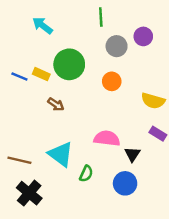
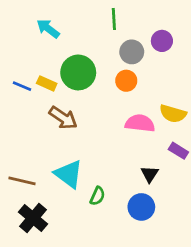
orange circle: (112, 81) -> (126, 81), moved
brown arrow: (56, 104) -> (63, 118), size x1.5
pink semicircle: (107, 138) -> (140, 123), moved

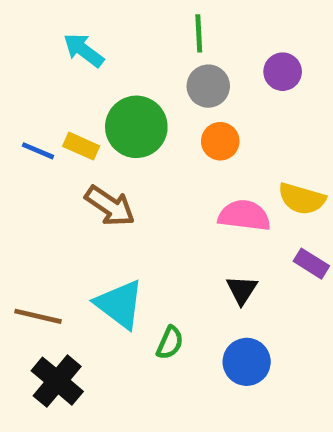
gray circle: (132, 52) -> (208, 86), moved
black triangle: (150, 174) -> (242, 290), moved

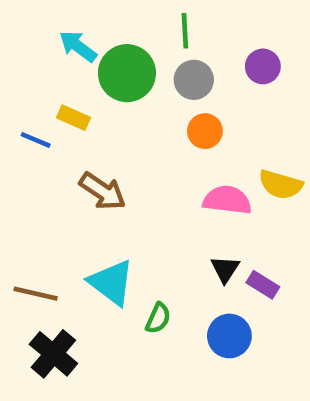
green circle: (136, 127) -> (127, 73), moved
yellow rectangle: (81, 146) -> (73, 118), moved
purple rectangle: (311, 264) -> (263, 285), moved

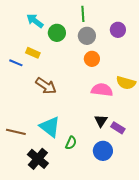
green circle: (127, 73) -> (57, 33), size x0.7
black cross: (53, 354) -> (38, 159), moved

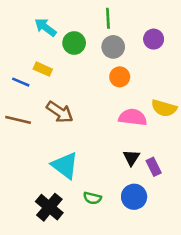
purple rectangle: (118, 128) -> (154, 167), turned 32
brown line: (16, 132) -> (18, 120), moved
green semicircle: (71, 143) -> (92, 198), moved, turned 80

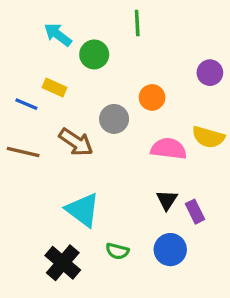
purple circle: (154, 39) -> (210, 73), moved
gray circle: (113, 47) -> (114, 119), moved

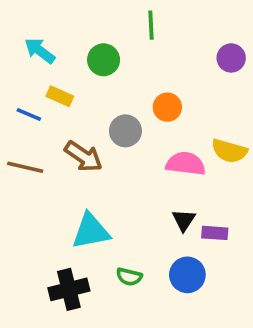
cyan arrow: (58, 35) -> (40, 51), moved
purple circle: (210, 73) -> (231, 58), moved
cyan triangle: (83, 210) -> (91, 231), turned -48
purple rectangle: (195, 212) -> (215, 233), turned -60
black cross: (63, 263) -> (69, 289), turned 36

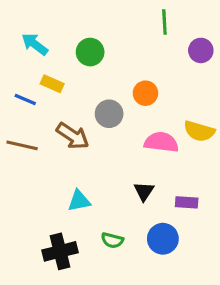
green line: (151, 25) -> (164, 22), moved
black triangle: (184, 220) -> (144, 191), moved
cyan triangle: (91, 231) -> (79, 201), size x0.7

